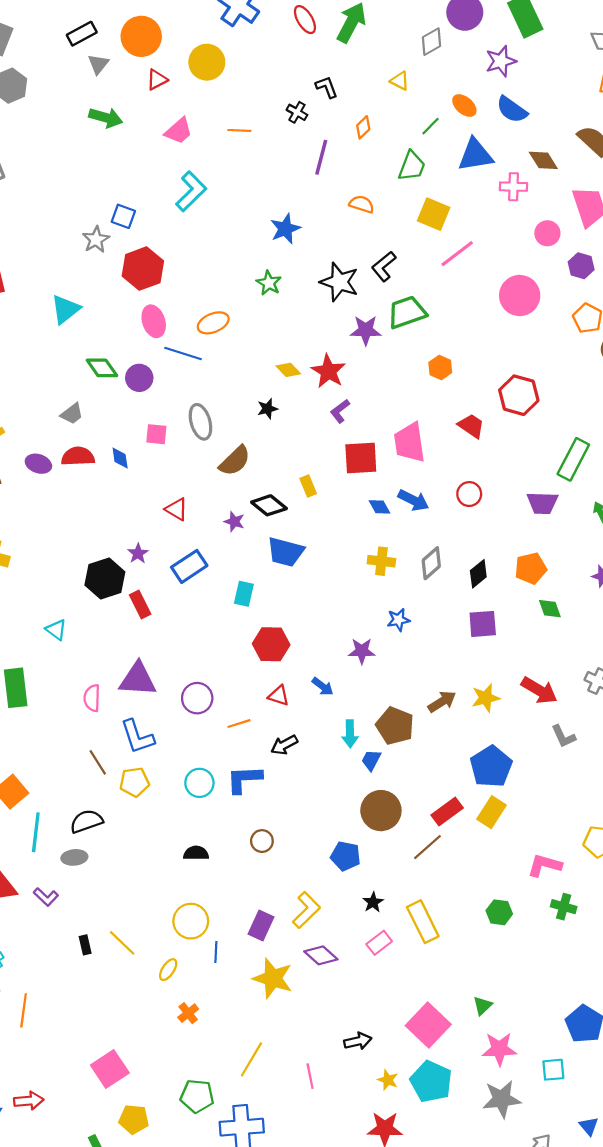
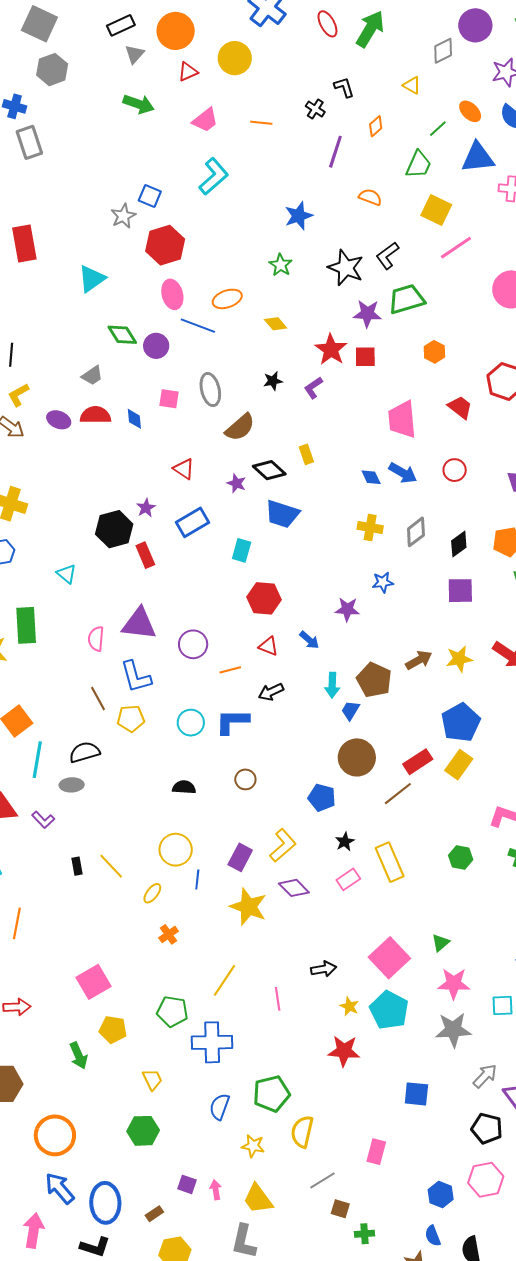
yellow diamond: (288, 370) -> (276, 324), moved
purple L-shape: (340, 411) -> (313, 388), moved
red square: (361, 458) -> (365, 357), moved, size x0.7

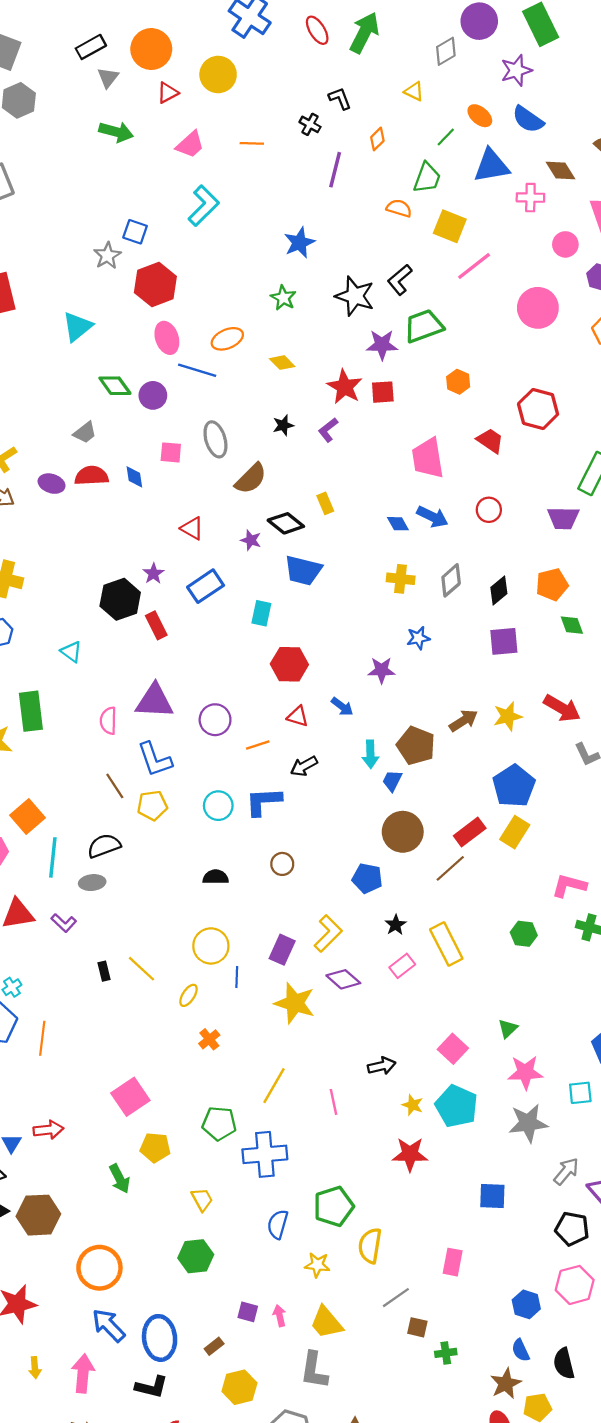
orange semicircle: (370, 197) -> (399, 208), moved
pink square: (389, 958) -> (453, 1049), size x0.7

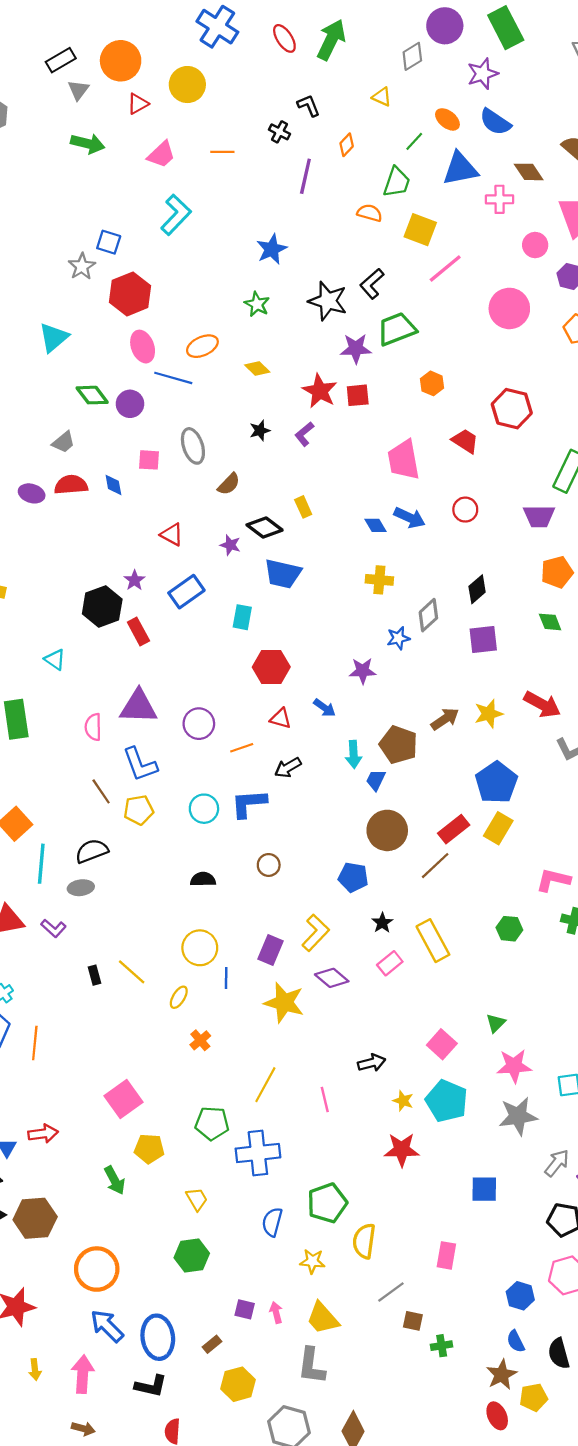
brown semicircle: (251, 479) -> (229, 484), size x0.7
gray diamond: (451, 580) -> (428, 615), moved
orange pentagon: (552, 585) -> (557, 572), moved

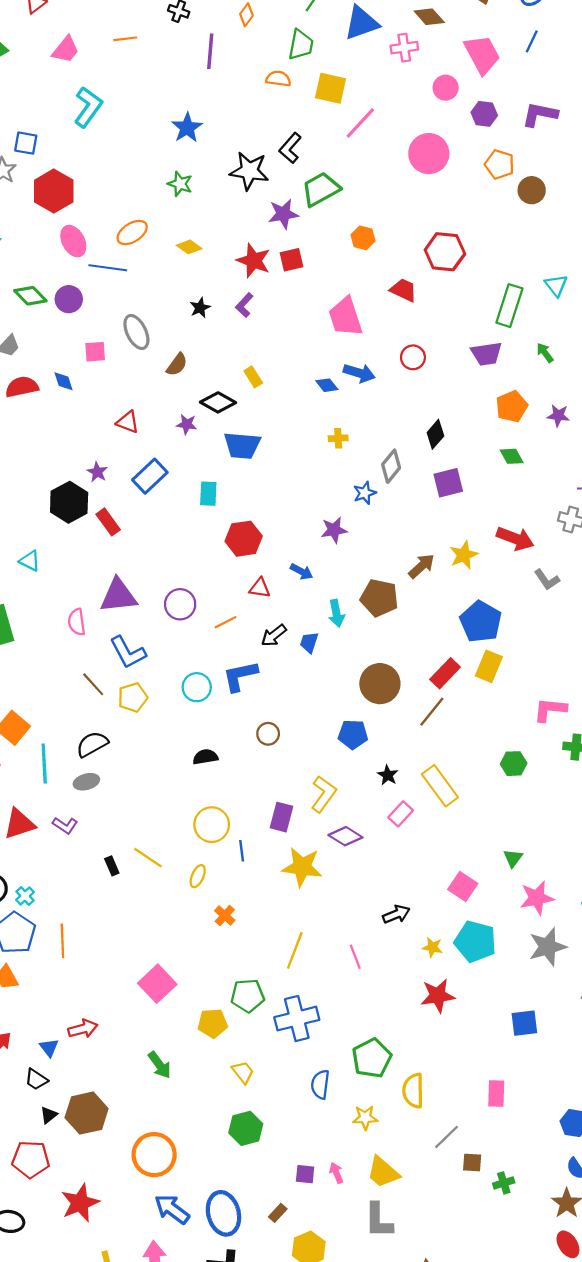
yellow cross: (379, 580) -> (338, 438), size x0.7
blue trapezoid: (376, 780) -> (309, 642), moved
yellow pentagon: (149, 1149) -> (213, 1023), moved

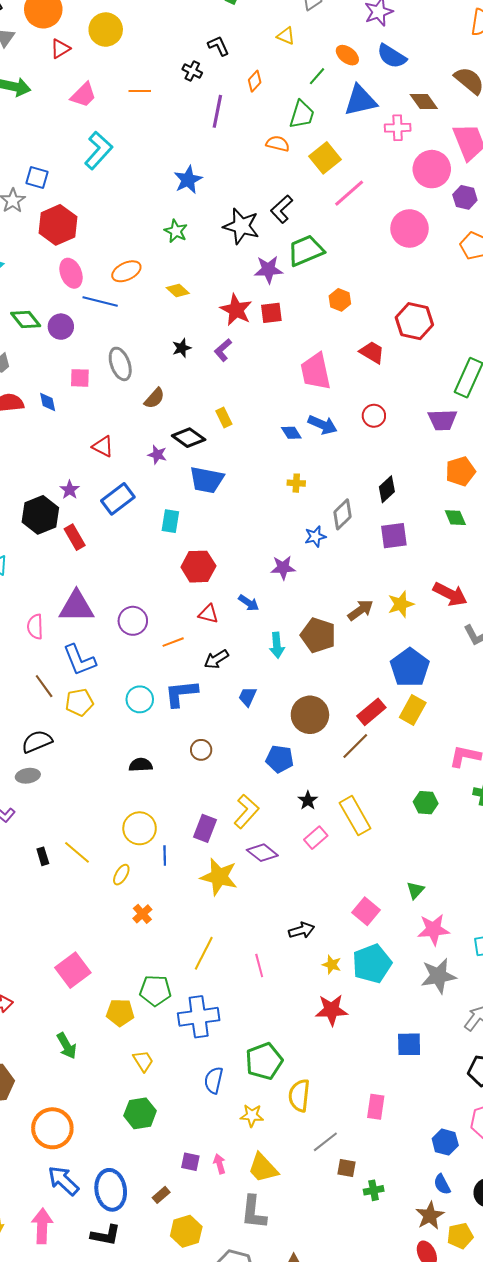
yellow square: (330, 88) -> (325, 158), turned 32
pink circle: (446, 88) -> (432, 169), size x1.6
blue trapezoid: (309, 642) -> (248, 697), moved
cyan pentagon: (475, 942) -> (372, 964), turned 30

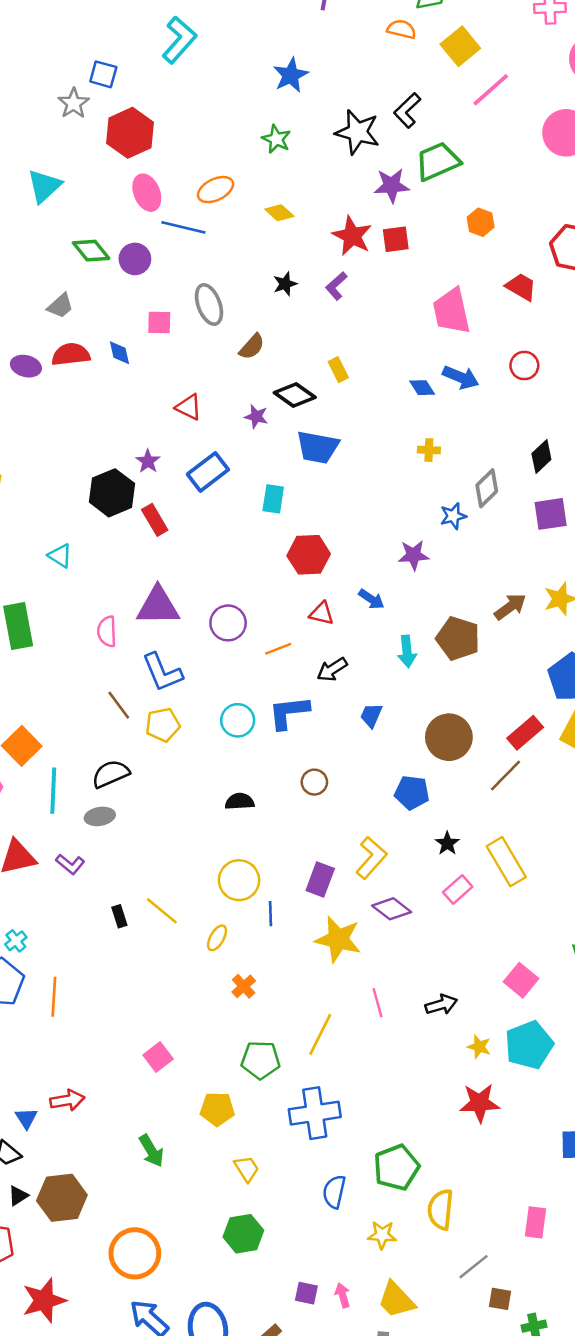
pink line: (259, 965) -> (378, 1003), moved
pink square: (73, 970) -> (158, 1057), size x0.7
green pentagon: (155, 990) -> (261, 1060), moved

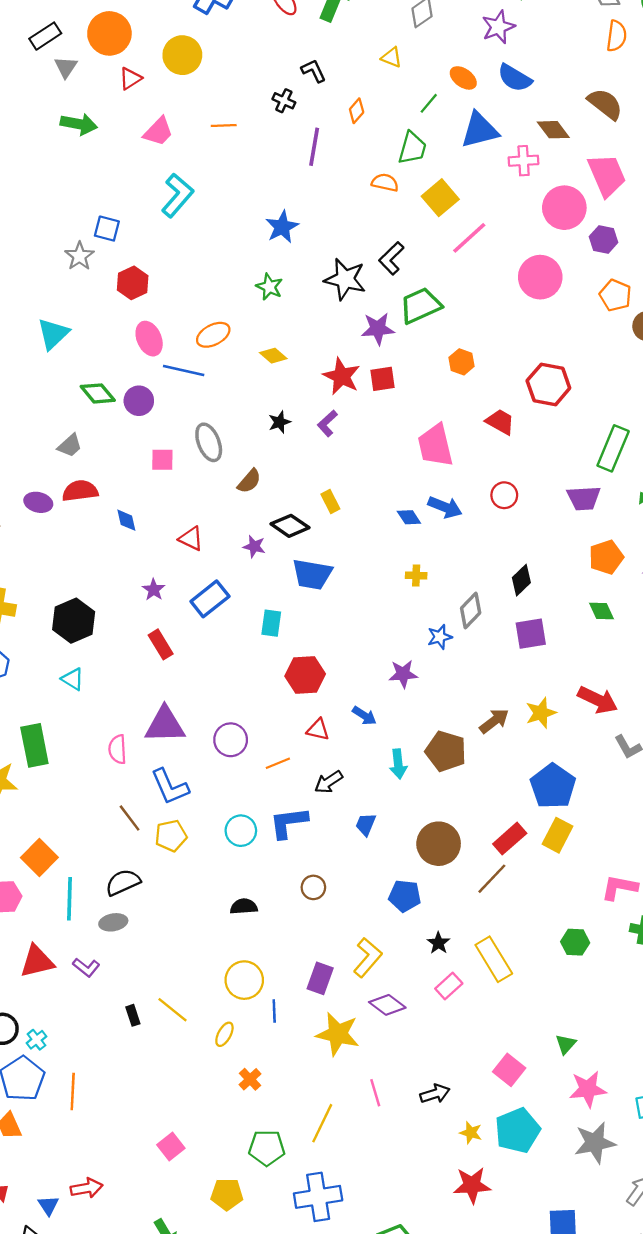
red hexagon: (130, 133) -> (133, 283), size x0.7
blue diamond: (119, 353) -> (126, 520), moved
black hexagon: (112, 493) -> (74, 621), moved

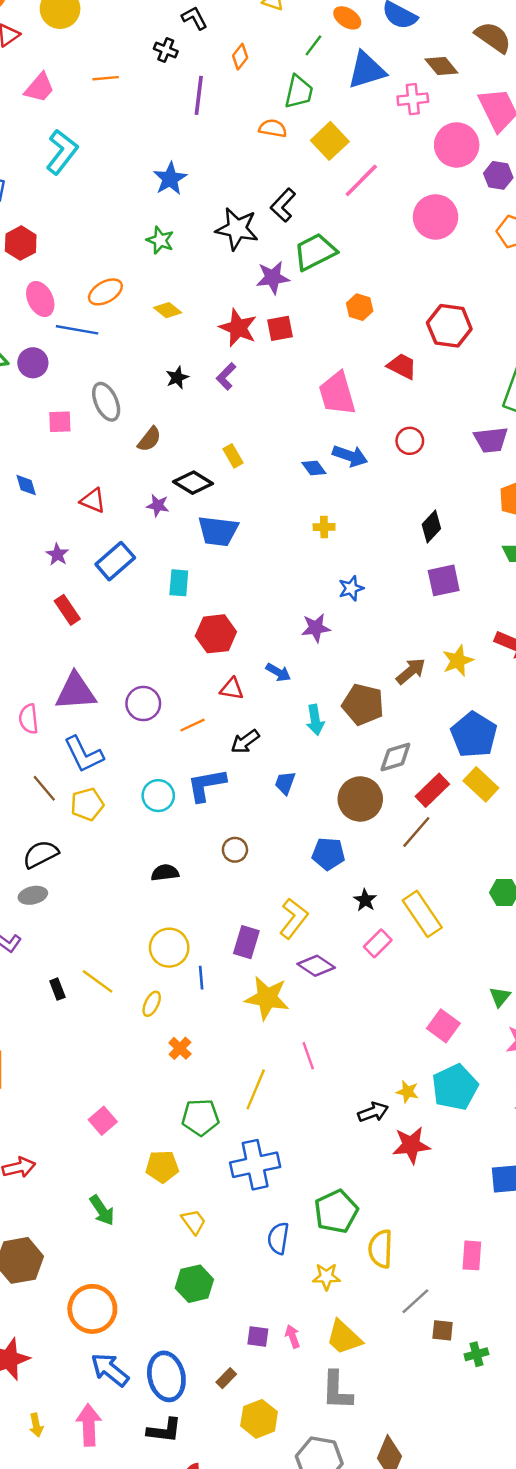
gray diamond: (471, 610) -> (395, 757), moved, turned 32
yellow rectangle: (558, 835) -> (481, 784), turned -72
black arrow: (435, 1094) -> (373, 1112), moved

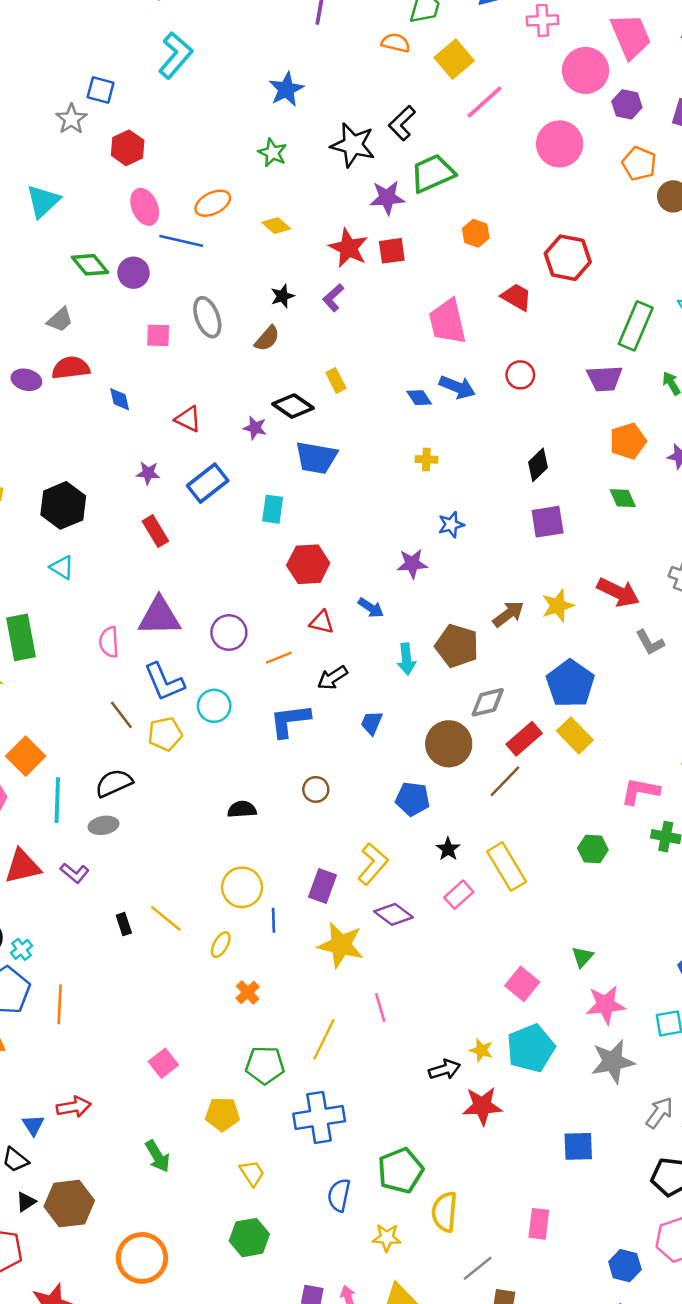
brown semicircle: (149, 439) -> (267, 338), moved
purple star: (57, 554) -> (148, 473), turned -30
cyan circle: (158, 796) -> (214, 706), moved

